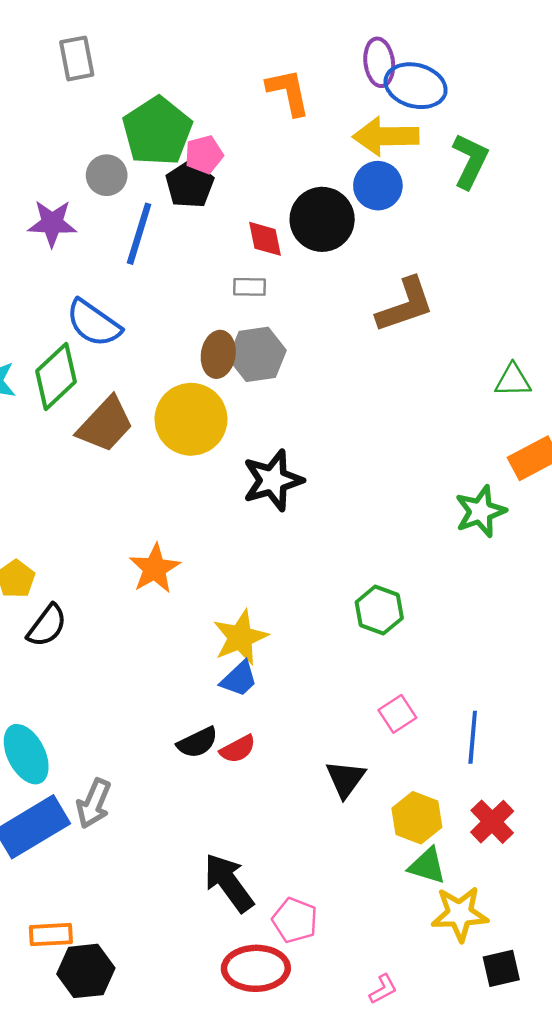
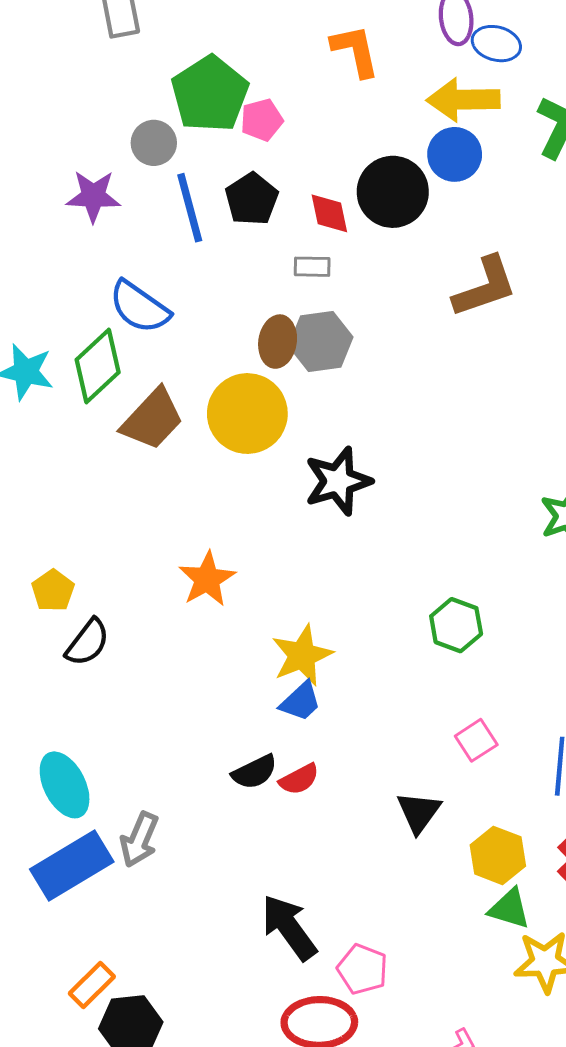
blue ellipse: (416, 86) -> (496, 44), size x0.7
black pentagon: (190, 184) -> (252, 199), moved
blue line: (139, 234) -> (190, 208), turned -32
orange rectangle: (51, 935) -> (92, 985), turned -42

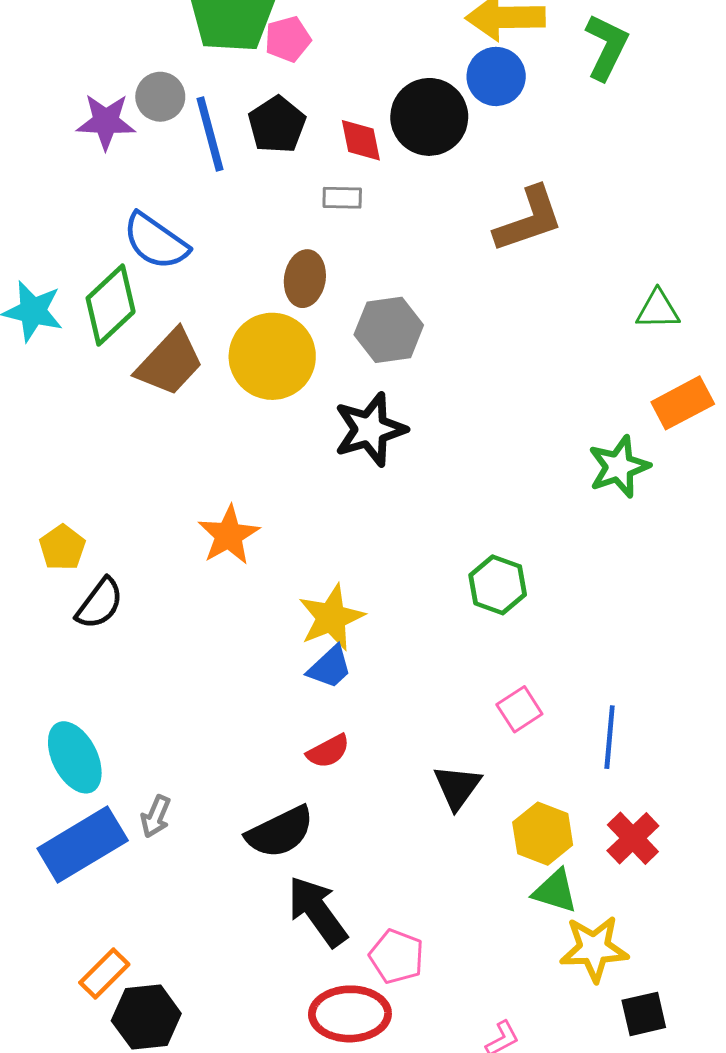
gray circle: (154, 143) -> (160, 97), moved
gray hexagon: (321, 342) -> (389, 330), moved
black semicircle: (255, 772) -> (280, 832), moved, size x1.4
gray arrow: (139, 840) -> (156, 816), size x0.7

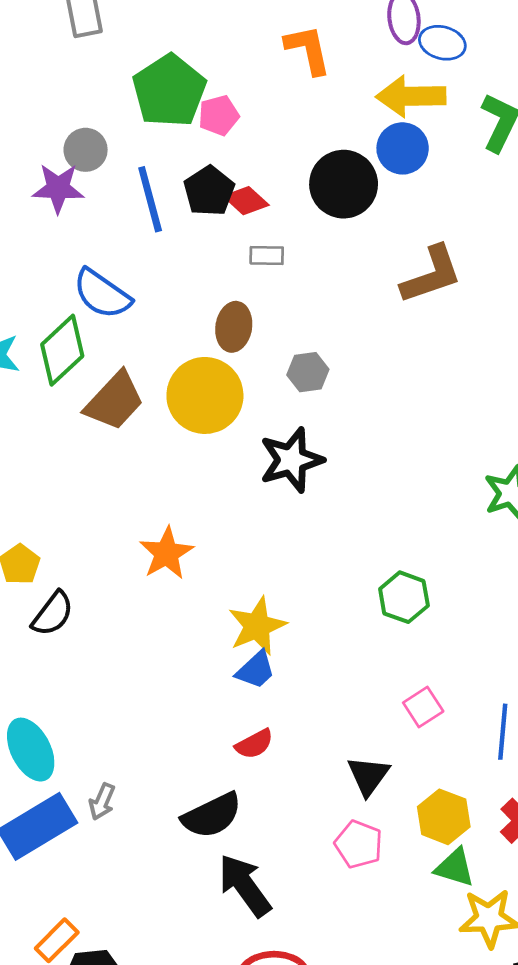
gray circle: (160, 97) -> (86, 150), moved
red diamond: (361, 140) -> (246, 201), moved, turned -36
gray hexagon: (389, 330) -> (308, 372), size x0.7
pink pentagon: (397, 956) -> (359, 844), moved

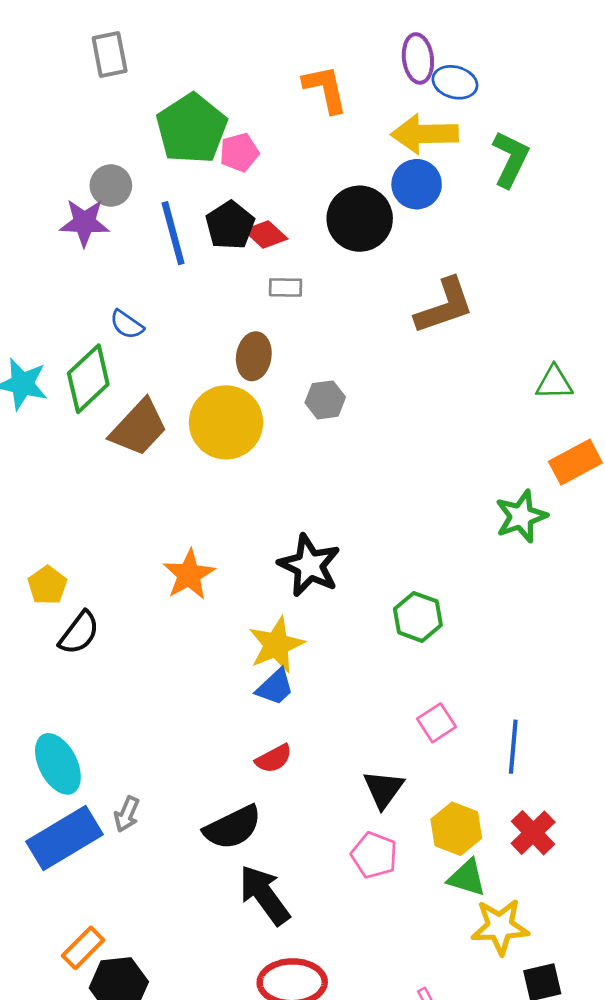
blue semicircle: (102, 294) -> (127, 324), size x0.6
black star: (291, 460) -> (309, 565), moved, turned -30

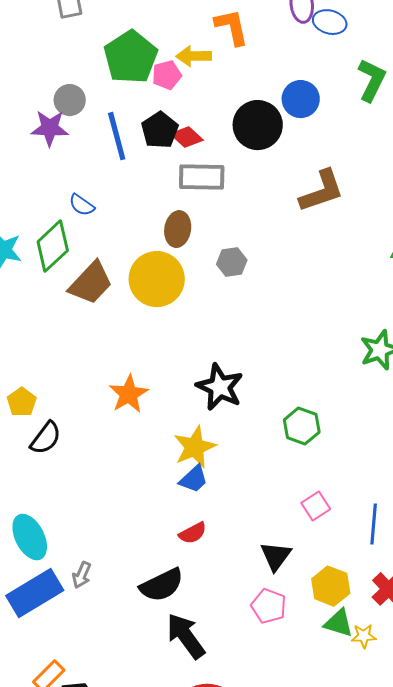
yellow arrow: (425, 134) -> (194, 56), moved, size x0.7
gray rectangle: (286, 287) -> (202, 177), size x1.8
yellow star: (500, 927) -> (364, 636), moved, size x0.6

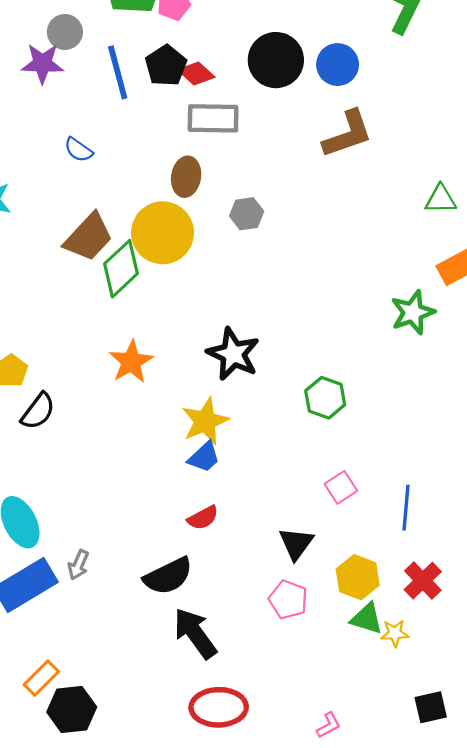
blue circle: (301, 99) -> (338, 65), moved
green diamond: (53, 246) -> (121, 269), moved

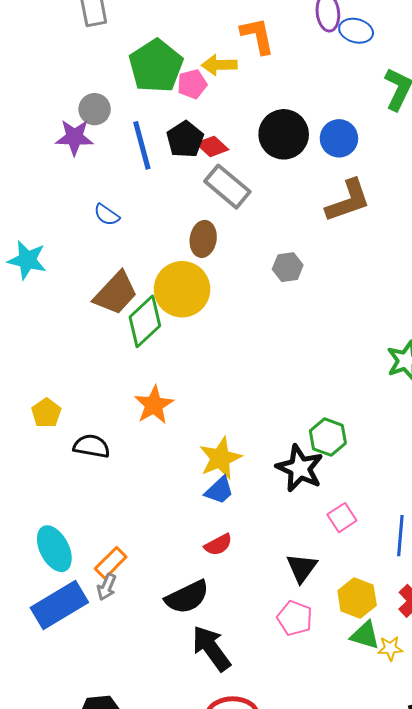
gray rectangle: (213, 118) -> (227, 187), turned 39
gray hexagon: (247, 214) -> (288, 267), moved
black star: (233, 354) -> (300, 468), moved
black semicircle: (38, 411) -> (92, 446), moved, turned -117
orange rectangle: (41, 678) -> (111, 563), moved

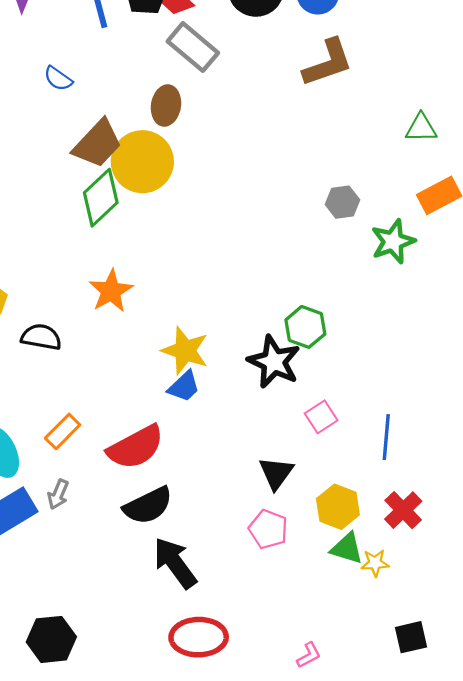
gray hexagon: (288, 267) -> (342, 202), moved
brown trapezoid: (116, 293) -> (97, 144), moved
yellow star: (220, 458) -> (185, 351), turned -30
red semicircle: (218, 545) -> (136, 447), moved, size x1.8
orange rectangle: (111, 563) -> (63, 431), moved

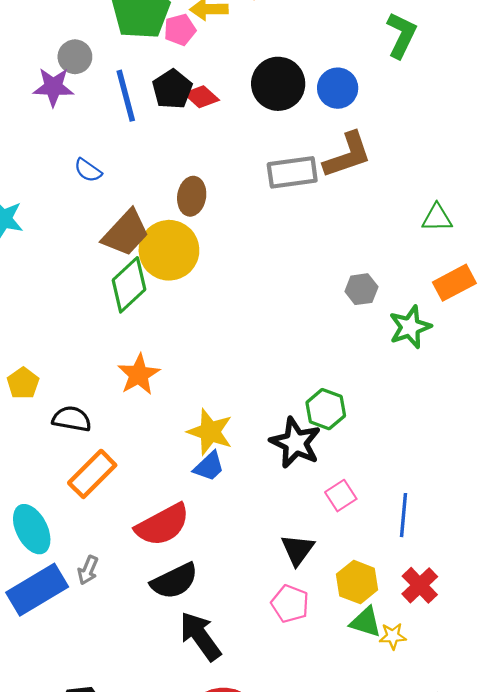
gray rectangle: (193, 47) -> (292, 172), moved, turned -48
orange rectangle: (63, 431) -> (92, 474), moved, size x1.4

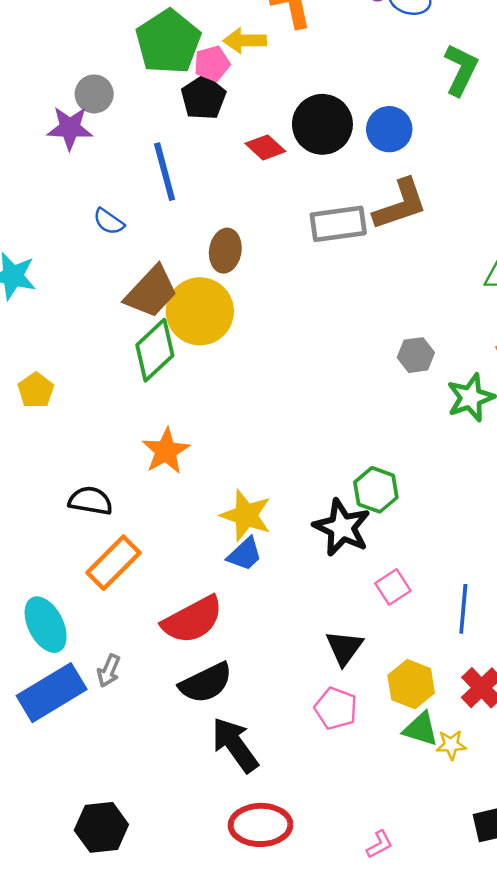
black pentagon: (172, 89) -> (203, 98), moved
blue line: (126, 96) -> (165, 172), moved
red diamond: (201, 97) -> (265, 147), moved
yellow pentagon: (23, 383) -> (36, 390), moved

